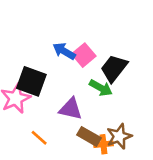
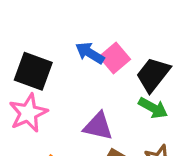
black square: (31, 81) -> (33, 71), moved
green arrow: (101, 88) -> (153, 108), moved

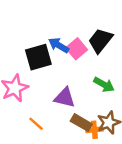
black square: (33, 71) -> (38, 57), moved, turned -36
black trapezoid: (153, 75) -> (100, 40), moved

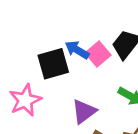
purple triangle: (65, 98) -> (84, 111), turned -50

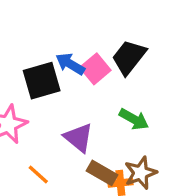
purple triangle: (84, 111) -> (79, 138), turned -44

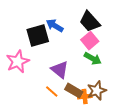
black trapezoid: (129, 57) -> (90, 22), turned -80
pink square: (95, 69) -> (90, 41), moved
orange line: (38, 175) -> (52, 92), moved

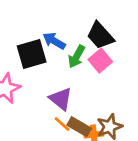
green arrow: (93, 59) -> (77, 57), moved, turned 90
orange line: (52, 92) -> (62, 124), moved

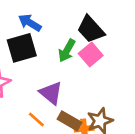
blue arrow: (54, 41) -> (30, 23), moved
orange line: (62, 124) -> (36, 119), moved

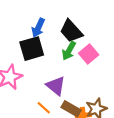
blue arrow: (30, 23) -> (38, 28), turned -96
black trapezoid: (91, 29) -> (71, 31), moved

